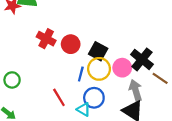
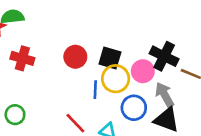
red cross: (46, 39) -> (22, 58), moved
blue circle: (94, 98) -> (134, 108), moved

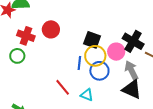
red circle: (75, 57) -> (51, 29), moved
blue circle: (134, 108) -> (99, 71), moved
green circle: (15, 115) -> (17, 56), moved

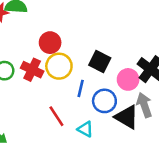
red cross: (26, 36) -> (32, 70), moved
yellow circle: (95, 56) -> (59, 66), moved
black triangle: (132, 89) -> (127, 117), moved

